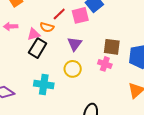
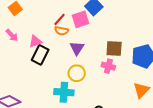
pink arrow: (11, 26) -> (12, 35), turned -128
orange semicircle: (47, 27) -> (61, 31), moved
cyan cross: (44, 84) -> (64, 92), moved

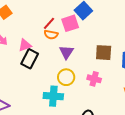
pink cross: (108, 66) -> (94, 79), moved

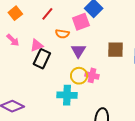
red line: (49, 23) -> (47, 14), moved
pink cross: (94, 79) -> (92, 75), moved

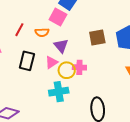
red line: (47, 14) -> (19, 30), moved
pink square: (81, 22) -> (58, 17), turned -30
pink triangle: (37, 45) -> (51, 62), moved

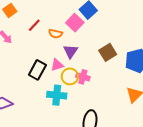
brown square: (97, 37) -> (108, 52), turned -36
black rectangle: (27, 61) -> (37, 70), moved

